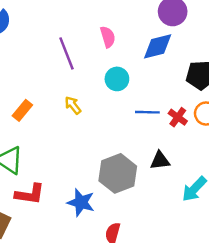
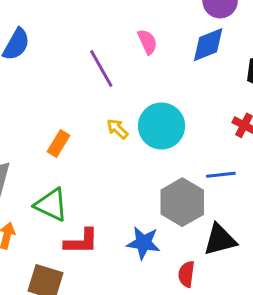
cyan circle: (117, 79) -> (162, 126), moved, size x1.6
blue line: (147, 112) -> (221, 175), moved
black triangle: (160, 161) -> (220, 240), moved, size x1.4

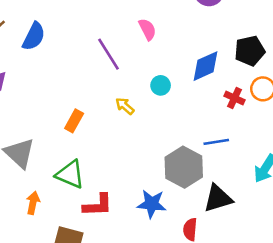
blue diamond: (208, 45) -> (205, 66), moved
cyan circle: (162, 126) -> (161, 85), moved, size x0.5

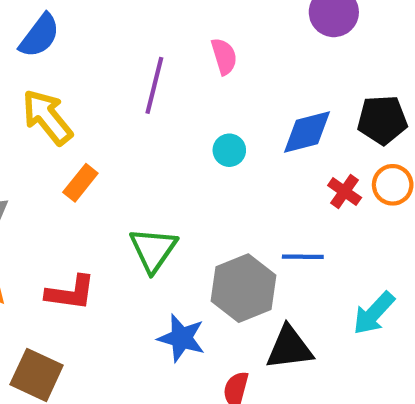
purple line: (108, 54) -> (154, 85), turned 36
yellow arrow: (125, 106) -> (47, 117), moved, size x1.8
green triangle: (70, 174) -> (153, 250), moved, turned 32
red L-shape: (98, 205) -> (71, 293), moved

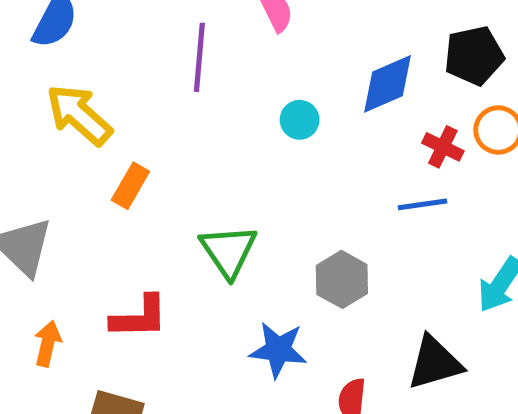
blue line: (303, 257) -> (423, 204), moved
gray hexagon: (243, 288) -> (342, 279), size x0.7
black triangle: (289, 348) -> (435, 363), moved

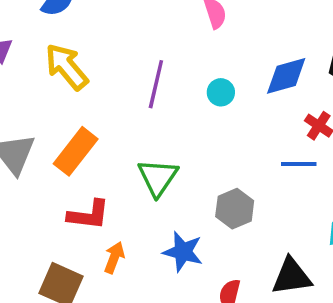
purple line: (199, 57) -> (156, 84), moved
orange rectangle: (130, 186) -> (76, 151), moved, size x1.5
orange arrow: (48, 344) -> (114, 258), moved

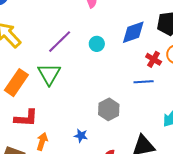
purple line: (156, 84) -> (60, 42), turned 36
green triangle: (158, 177) -> (49, 74), moved
blue star: (183, 252) -> (81, 136), size x0.6

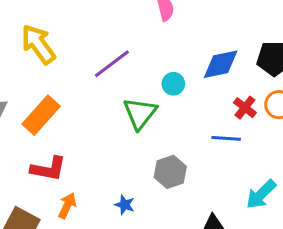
cyan circle: (97, 44) -> (173, 84), moved
green triangle: (49, 74) -> (140, 113), moved

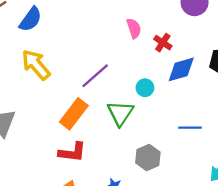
red cross: (245, 108) -> (163, 43), moved
orange rectangle: (41, 115) -> (74, 114), moved
red L-shape: (48, 169) -> (72, 152), moved

